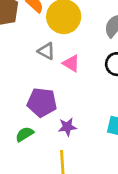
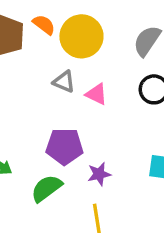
green semicircle: (25, 134) -> (46, 188), size x1.4

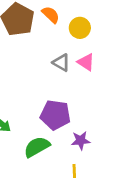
yellow circle: (81, 36) -> (80, 28), size x0.6
pink triangle: (96, 94) -> (86, 62), moved

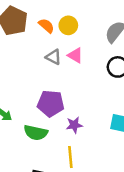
orange semicircle: (51, 15) -> (46, 26), moved
green semicircle: (37, 147) -> (36, 133), turned -135

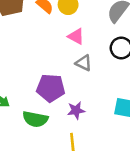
gray triangle: (53, 57) -> (84, 63), moved

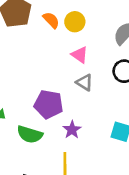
purple star: (76, 110) -> (72, 130), turned -30

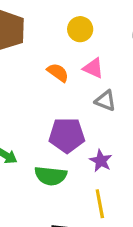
orange semicircle: (51, 20) -> (58, 72), moved

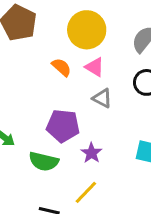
yellow circle: (80, 29) -> (87, 30), size x1.6
yellow line: (100, 204) -> (86, 192), turned 48

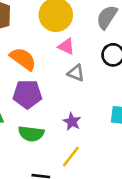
orange semicircle: (62, 67) -> (23, 59), moved, size x1.5
purple pentagon: (63, 126) -> (27, 94), moved

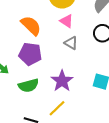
purple star: (72, 122) -> (62, 81), size x1.5
green semicircle: (31, 134) -> (28, 85), turned -30

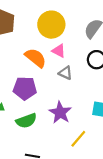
orange semicircle: (31, 26) -> (36, 58), moved
yellow line: (57, 108) -> (78, 139), moved

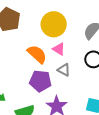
purple pentagon: (25, 88) -> (40, 81), moved

